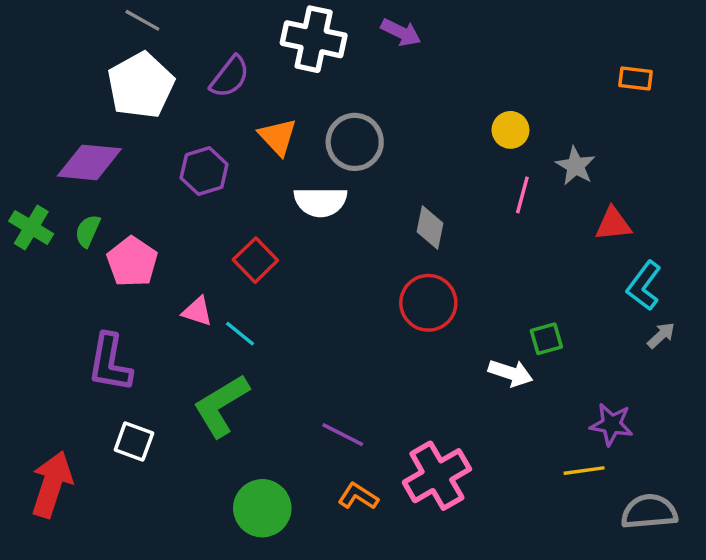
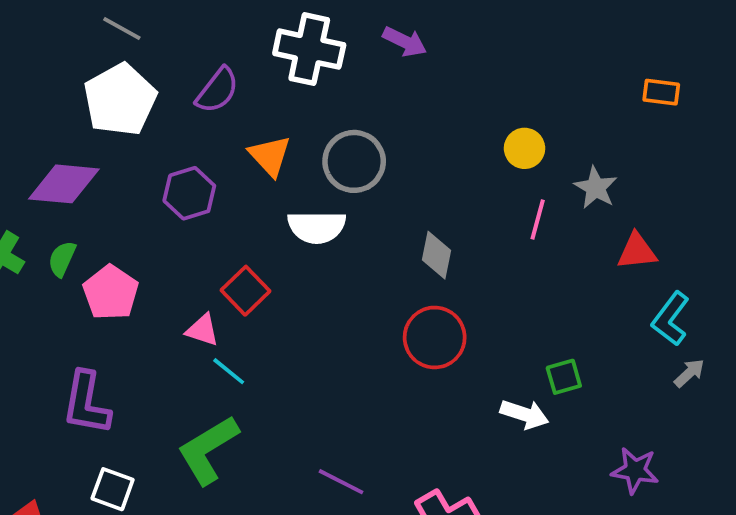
pink triangle: (197, 311) -> (202, 330), moved

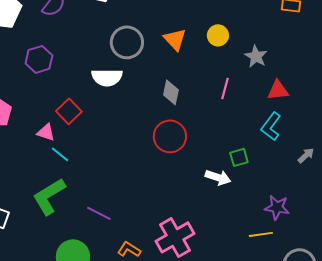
orange triangle: (270, 156) -> (175, 39), moved
pink line: (538, 220) -> (225, 88), moved
cyan L-shape: (671, 319) -> (271, 126), moved
purple line: (341, 482) -> (99, 213), moved

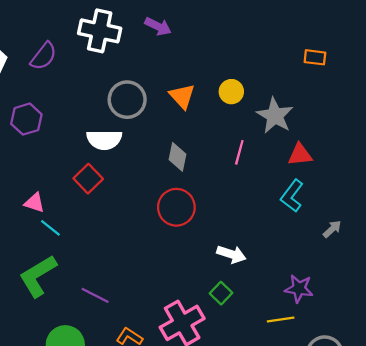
gray star: (256, 56) -> (275, 116), size x1.4
red square: (69, 111) -> (88, 179), moved
green square: (239, 157) -> (221, 293), moved, turned -30

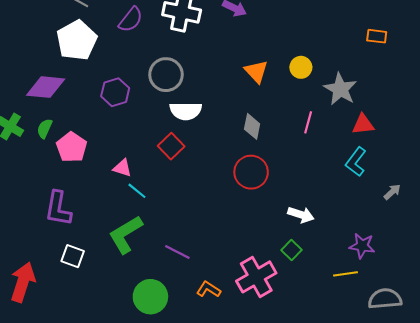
purple semicircle: (44, 56) -> (131, 20), moved
gray circle: (127, 100) -> (166, 75), moved

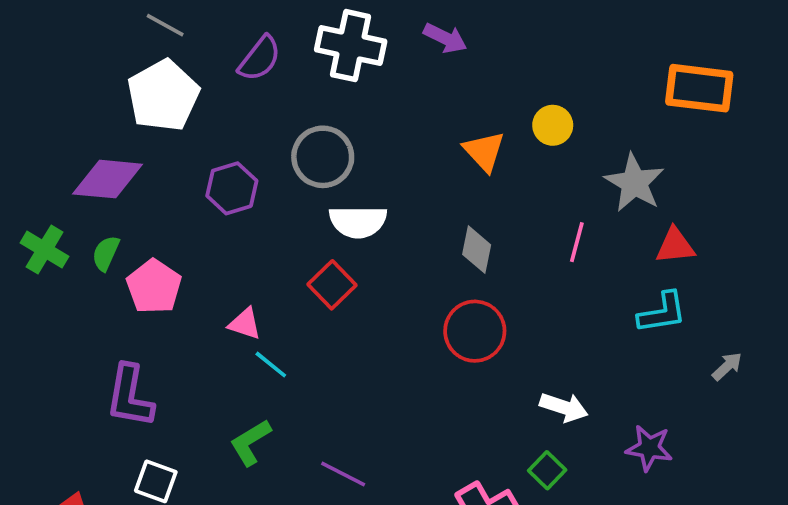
orange rectangle: (377, 36) -> (699, 88), size x1.8
yellow circle: (301, 67) -> (553, 125), moved
cyan L-shape: (356, 162) -> (662, 313), turned -136
green L-shape: (126, 234) -> (250, 442), size x0.7
purple star: (362, 246) -> (649, 448), moved

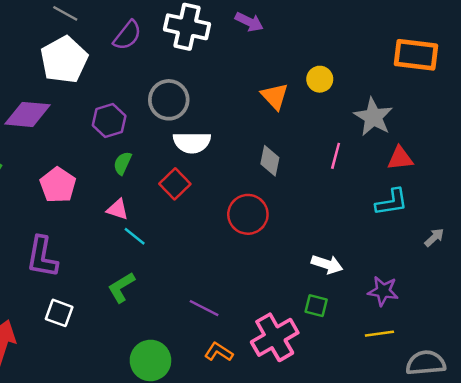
green semicircle: (106, 253) -> (122, 163), moved
red circle: (475, 331) -> (248, 214), moved
green square: (547, 470) -> (316, 306), turned -30
purple line: (343, 474) -> (204, 308), moved

